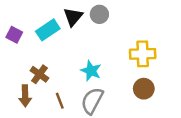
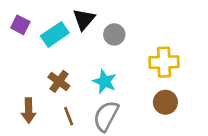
gray circle: (99, 14) -> (114, 34), moved
purple square: (14, 35) -> (20, 25), moved
brown cross: (39, 74) -> (59, 81), moved

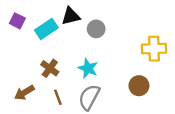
black triangle: (84, 19) -> (71, 16), turned 36
yellow cross: (164, 62) -> (154, 49), moved
brown arrow: (29, 111) -> (24, 93), turned 60

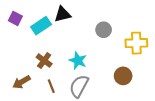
gray circle: (96, 29) -> (104, 30), moved

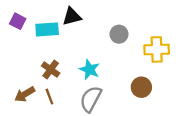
cyan rectangle: (41, 26) -> (47, 29), turned 30
brown line: (51, 86) -> (49, 97), moved

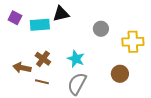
brown arrow: (25, 94) -> (22, 68), moved, turned 42
brown line: (49, 97) -> (42, 82), turned -56

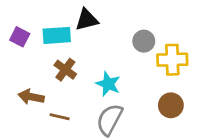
purple square: (15, 18) -> (20, 37), moved
yellow cross: (133, 42) -> (172, 60), moved
brown cross: (43, 59) -> (65, 70), moved

